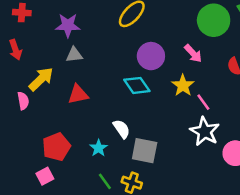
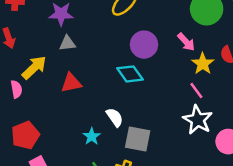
yellow star: (183, 85) -> (203, 64), moved
red pentagon: (56, 147) -> (25, 135), moved

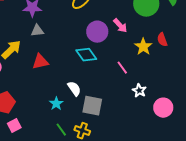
pink arrow: (186, 42) -> (120, 26), moved
pink line: (196, 90) -> (122, 68), moved
white star: (198, 120) -> (139, 91), size x0.6

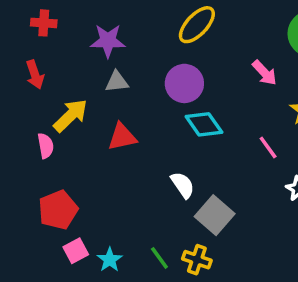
purple circle: (97, 32) -> (184, 83), moved
cyan star: (56, 104) -> (110, 260), moved
gray square: (92, 106) -> (215, 215), turned 30

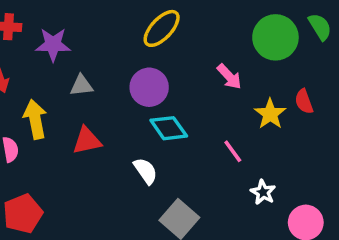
purple star: (108, 41) -> (53, 45), moved
yellow arrow: (70, 115) -> (35, 119), turned -57
white semicircle: (183, 185) -> (146, 171), moved

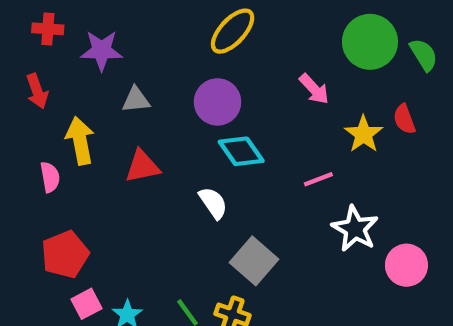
green semicircle: (320, 27) -> (424, 55), moved
pink line: (233, 151) -> (318, 179), turned -75
white star: (263, 192) -> (355, 229), size x1.5

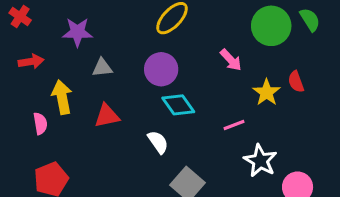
red cross: (48, 29) -> (20, 17), moved, turned 30
green semicircle: (424, 55) -> (310, 20), moved
red arrow: (37, 91) -> (31, 61), turned -80

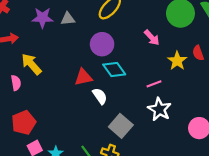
gray triangle: (102, 68) -> (68, 19), moved
yellow arrow: (62, 97) -> (31, 64), turned -30
red triangle: (107, 116) -> (83, 77), moved
white star: (260, 161) -> (159, 109), moved

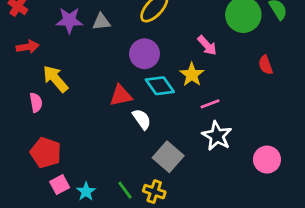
yellow star: (177, 61) -> (192, 75), moved
red pentagon: (24, 123) -> (46, 153), turned -30

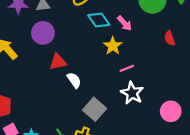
purple circle: (144, 54) -> (43, 33), moved
cyan diamond: (160, 86) -> (99, 20), moved

